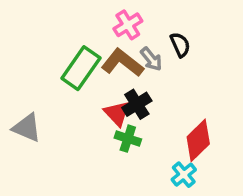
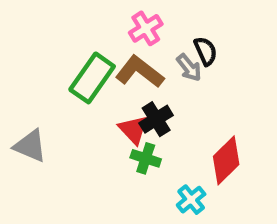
gray arrow: (151, 59) -> (189, 68), moved
cyan cross: (184, 175) -> (191, 200), moved

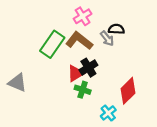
black semicircle: (206, 51) -> (116, 29), turned -63
red triangle: (133, 129) -> (76, 73), turned 42

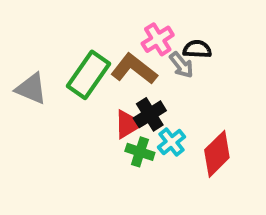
pink cross: (83, 16) -> (158, 39), moved
gray triangle: (17, 83) -> (31, 89), moved
cyan cross: (108, 113) -> (172, 142), moved

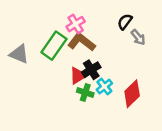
pink cross: (158, 39) -> (76, 24), moved
black semicircle: (197, 49) -> (125, 22), moved, turned -56
gray arrow: (181, 65) -> (138, 37), moved

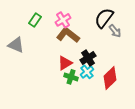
black semicircle: (125, 22) -> (104, 18), size x1.5
green rectangle: (54, 46) -> (35, 20), moved, size x0.6
black cross: (91, 70) -> (88, 58), moved

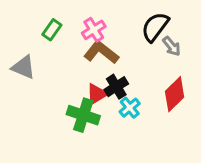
black cross: (88, 58) -> (116, 87), moved
green cross: (71, 77) -> (83, 115), moved, size x1.5
red diamond: (110, 78) -> (175, 94), moved

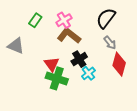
gray arrow: (172, 46) -> (110, 43), moved
red triangle: (97, 94) -> (52, 64), moved, turned -35
red diamond: (175, 94) -> (119, 64), turned -30

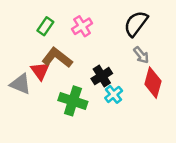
brown L-shape: (69, 36) -> (57, 58), moved
gray triangle: (16, 46) -> (20, 84), moved
red triangle: (52, 64) -> (40, 71), moved

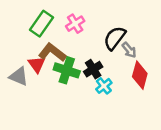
black semicircle: (136, 24) -> (115, 38), moved
green rectangle: (45, 26) -> (42, 24), size x1.5
green cross: (73, 101) -> (67, 70), moved

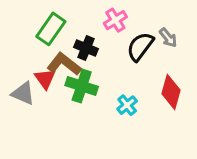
pink cross: (75, 24) -> (115, 20), moved
gray arrow: (129, 50) -> (168, 38), moved
black cross: (93, 69) -> (86, 48), moved, turned -36

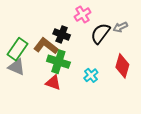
green rectangle: (51, 29) -> (18, 49), moved
gray arrow: (168, 38) -> (120, 27), turned 104
red triangle: (45, 79) -> (53, 83), moved, turned -35

